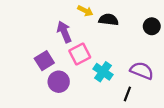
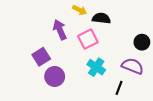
black circle: (152, 26) -> (142, 42), moved
pink square: (80, 54) -> (88, 39), moved

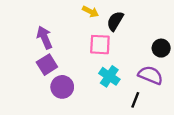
black semicircle: (101, 18) -> (115, 21), turned -66
purple arrow: (60, 30) -> (45, 37), moved
pink square: (88, 39) -> (100, 45), turned 30

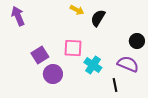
purple arrow: (45, 37) -> (18, 16), moved
pink square: (100, 45) -> (73, 48), moved
black line: (135, 100) -> (115, 85), turned -32

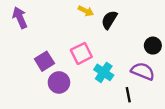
pink square: (73, 48) -> (81, 53), turned -30

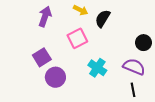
purple arrow: (20, 18) -> (45, 16), moved, turned 42
pink square: (81, 53) -> (77, 38), moved
black line: (128, 95) -> (133, 90), moved

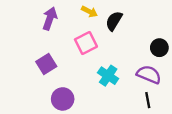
purple circle: (55, 77) -> (63, 99), moved

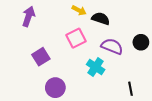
purple arrow: (50, 19) -> (29, 16), moved
black semicircle: (114, 21) -> (101, 19), turned 78
purple semicircle: (149, 74) -> (112, 46), moved

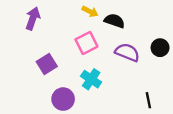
cyan cross: (96, 67) -> (91, 79), moved

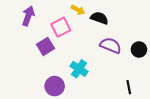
pink square: (86, 43) -> (61, 27), moved
black circle: (160, 48) -> (139, 50), moved
purple square: (47, 64) -> (45, 46), moved

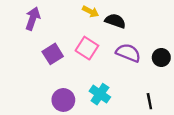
pink square: (61, 27) -> (87, 48), moved, turned -30
cyan cross: (79, 69) -> (100, 94), moved

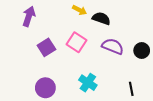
purple circle: (63, 100) -> (45, 88), moved

